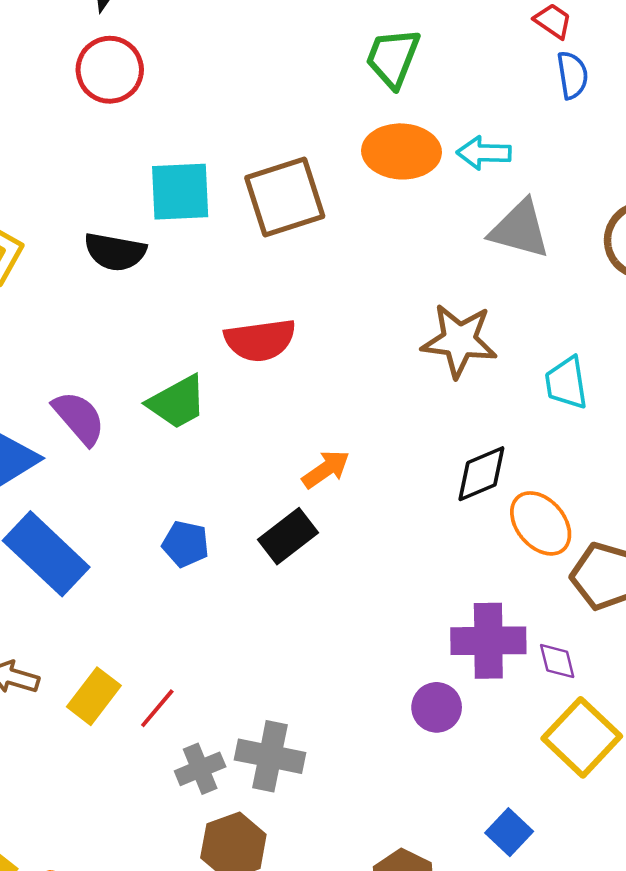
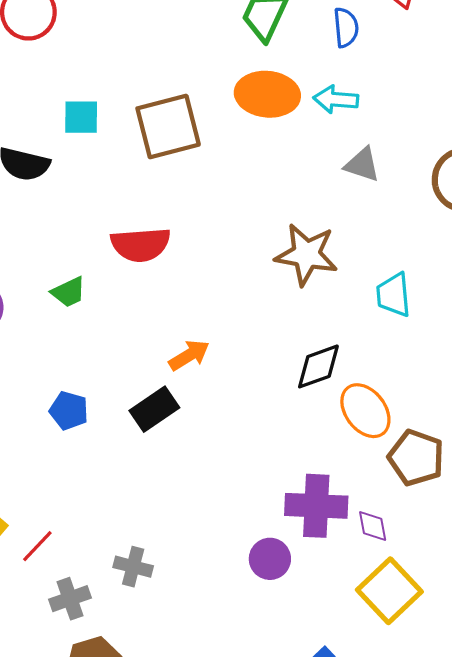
blue semicircle: (572, 75) -> (346, 27), moved
cyan square: (180, 192) -> (81, 117), size x0.7
gray triangle: (520, 229) -> (362, 165), size x0.7
green trapezoid: (177, 402) -> (69, 292), size x0.7
gray cross: (270, 756) -> (133, 567), moved, size x0.7

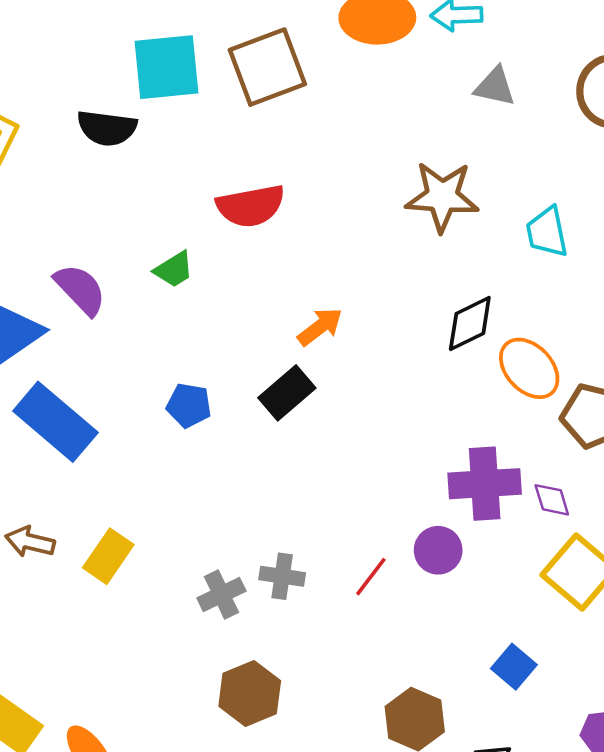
cyan square: (81, 117) -> (166, 67), size x1.6
red line: (37, 546) -> (371, 577), moved
gray cross: (70, 599) -> (221, 595), moved

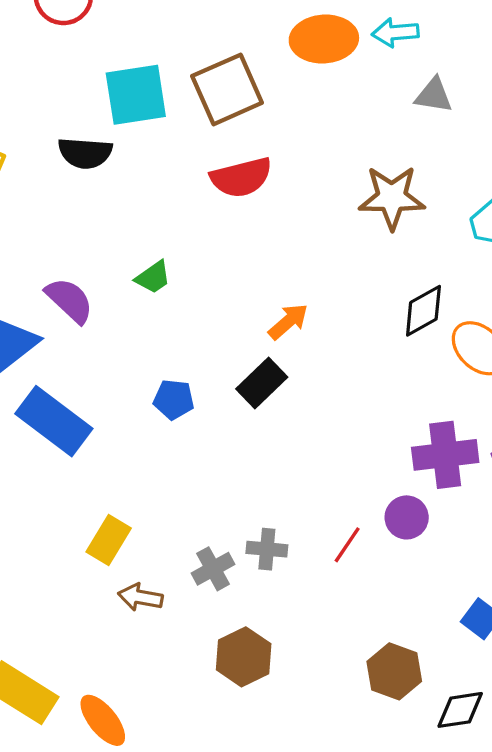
red semicircle: (251, 206) -> (241, 177), moved
brown arrow: (30, 542) -> (140, 597), moved

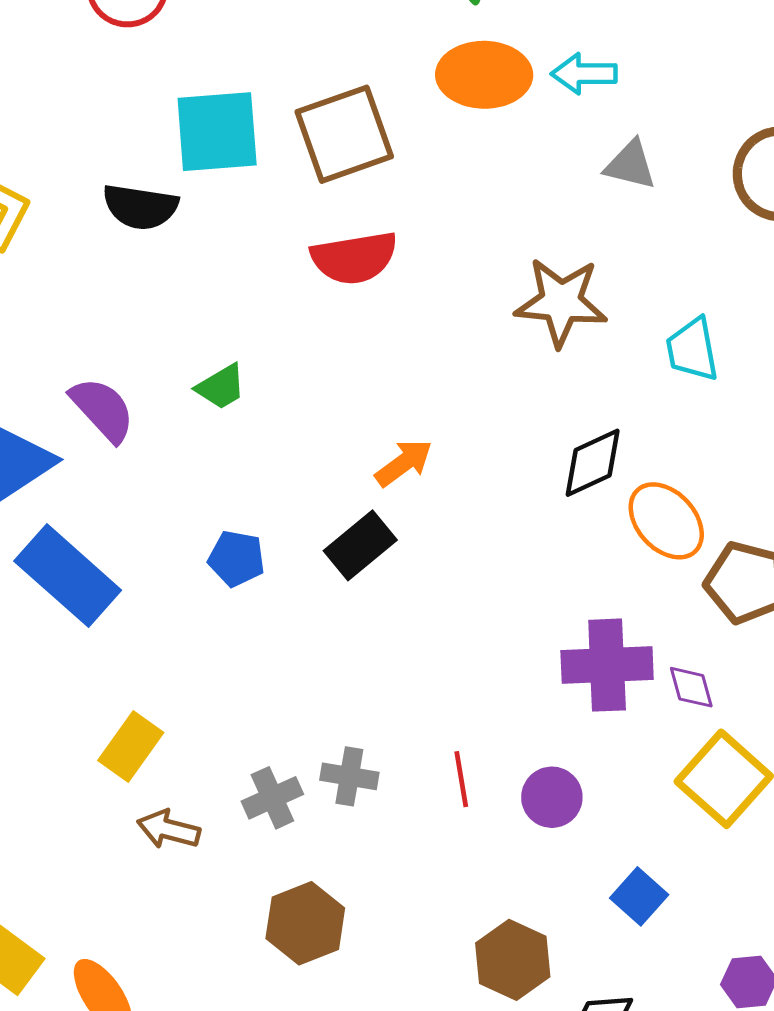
purple circle: (407, 517) -> (552, 797), moved
red line: (347, 545) -> (461, 779), turned -48

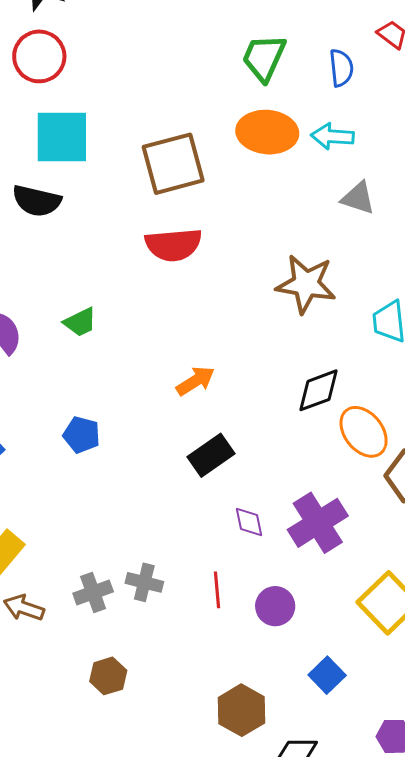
cyan square: (217, 132) -> (62, 137), moved
black rectangle: (360, 545) -> (211, 455), moved
purple cross: (607, 665) -> (318, 523), turned -34
purple diamond: (691, 687) -> (249, 522), moved
brown hexagon: (305, 923) -> (108, 676), size x0.7

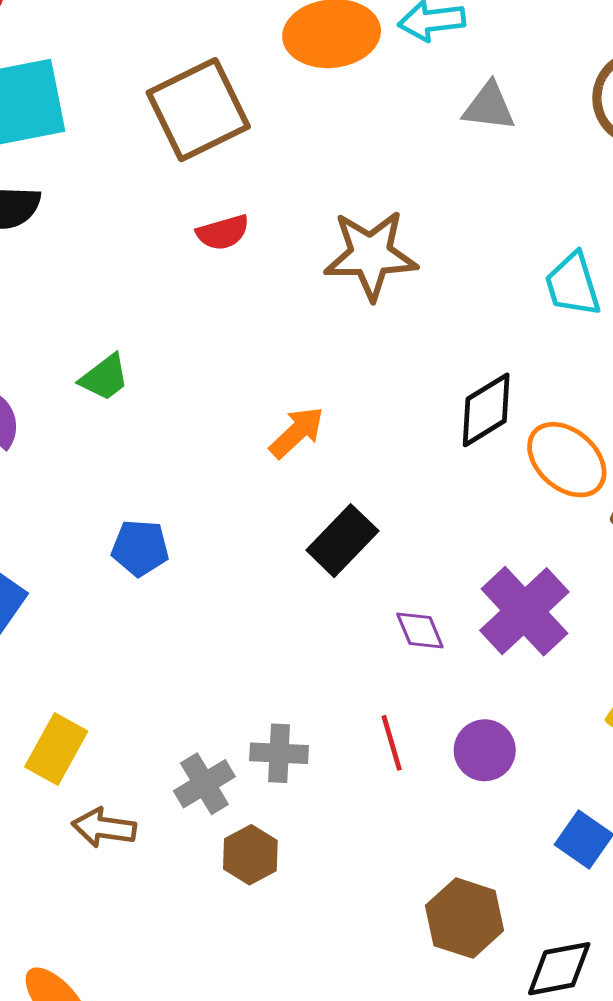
red semicircle: (173, 245) -> (223, 232), size x0.6
brown star: (306, 284) -> (371, 255), moved
brown hexagon: (108, 676) -> (250, 855), moved

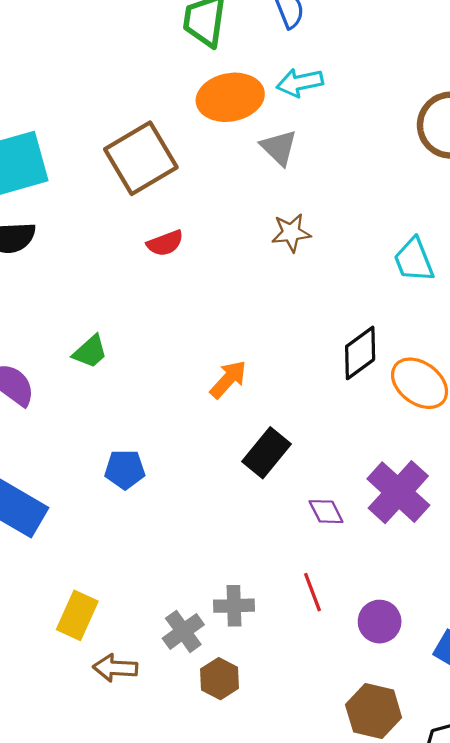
gray triangle: (489, 107) -> (279, 148), moved, turned 42
brown star: (371, 255) -> (291, 233), moved, size x0.6
purple circle: (485, 750) -> (380, 622), moved

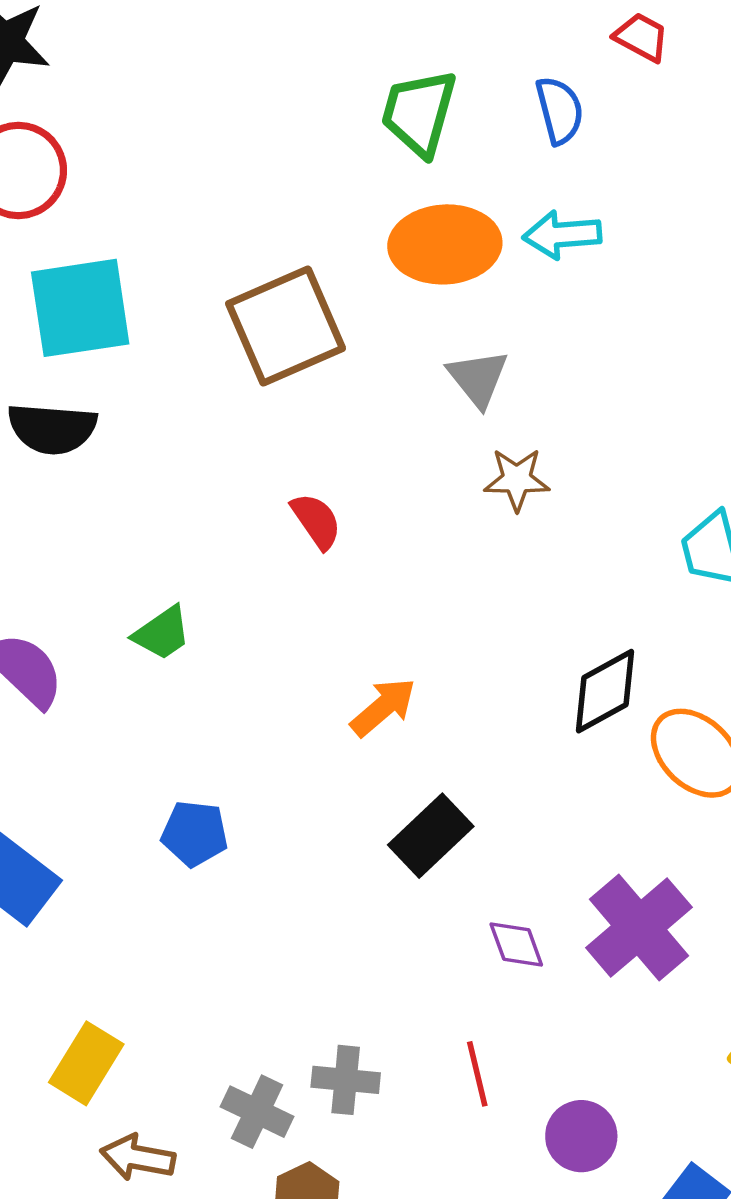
gray triangle: (279, 148) -> (478, 378), moved
red semicircle: (165, 243) -> (316, 521), moved, turned -111
gray cross: (183, 631) -> (257, 1112), turned -36

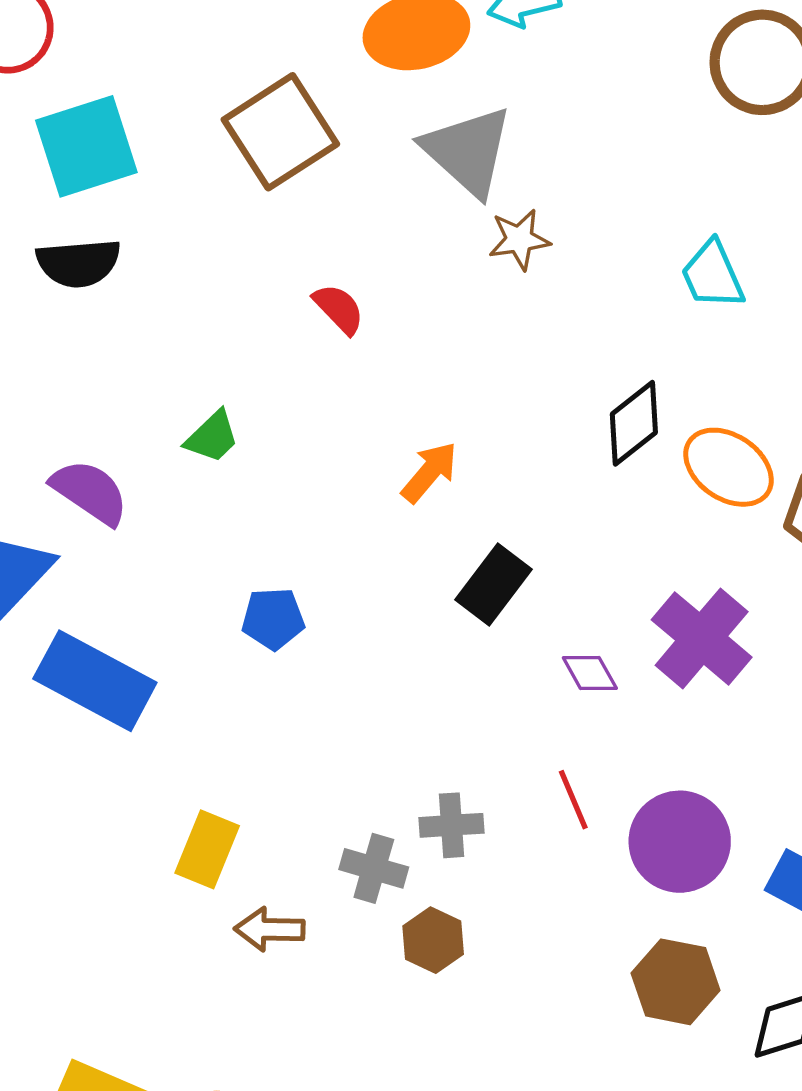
gray triangle: (478, 378) -> (468, 151), size x1.6
purple circle: (581, 1136) -> (680, 842), size x1.5

